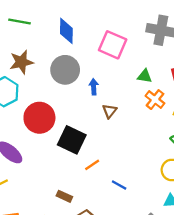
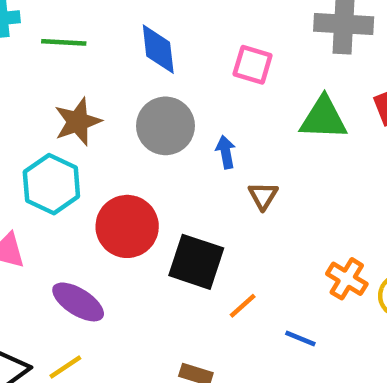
pink square: (113, 45) -> (253, 65), size x0.7
green triangle: (145, 76) -> (323, 118), size x1.6
orange cross: (155, 100) -> (347, 279), moved

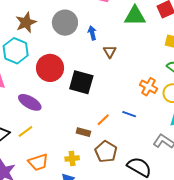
orange line: (243, 306) -> (103, 120), moved

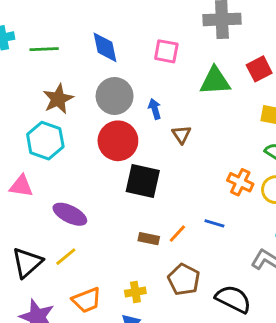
red circle: (50, 68) -> (118, 141), moved
brown rectangle: (83, 132) -> (149, 239), moved

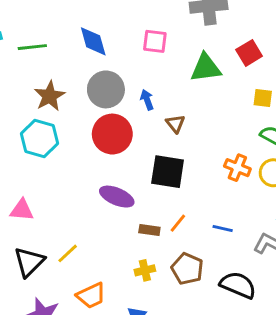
black square: (143, 181) -> (168, 172), moved
pink triangle: (21, 186) -> (22, 210), moved
purple ellipse: (70, 214) -> (117, 197), moved
blue line: (214, 223) -> (223, 228), moved
yellow cross: (135, 292) -> (145, 270), moved

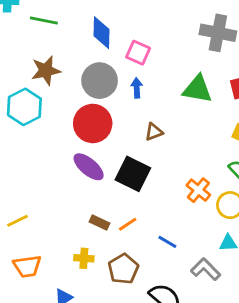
pink square: (155, 41) -> (138, 53), moved
blue arrow: (147, 100) -> (137, 88), moved
brown triangle: (175, 124) -> (154, 132), turned 30
purple ellipse: (117, 197) -> (89, 167), moved

